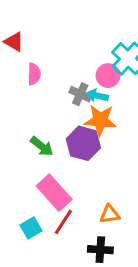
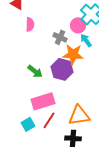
cyan arrow: (97, 96) -> (86, 40), moved, turned 40
pink rectangle: (54, 193) -> (43, 101), turned -65
orange triangle: (110, 214) -> (79, 115), size x1.6

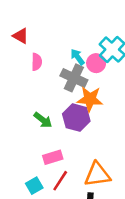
gray cross: (60, 37) -> (74, 78), size x1.5
cyan arrow: (86, 40) -> (78, 57), moved
pink rectangle: (43, 101) -> (53, 157), size x0.7

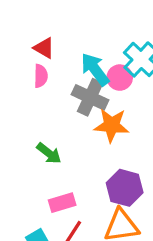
red triangle: (21, 36) -> (44, 48), moved
cyan arrow: (78, 57) -> (95, 69), size x1.5
purple hexagon: (76, 118) -> (125, 188), moved

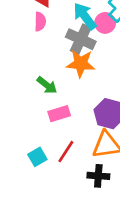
orange star: (111, 125) -> (81, 64), moved
pink rectangle: (62, 203) -> (59, 114), moved

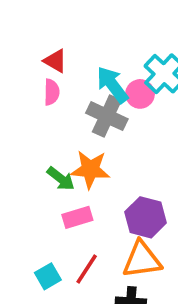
orange star: (81, 64) -> (90, 169), moved

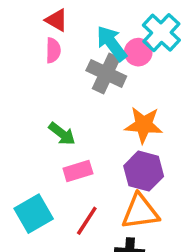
orange star: (90, 169) -> (144, 125), moved
cyan square: (48, 276) -> (34, 214), moved, size x1.5

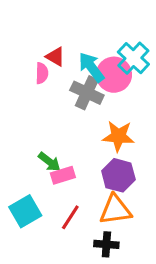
red triangle: (57, 20) -> (55, 57), moved
pink circle: (138, 52) -> (114, 75), size x1.5
green arrow: (62, 134) -> (49, 162), moved

